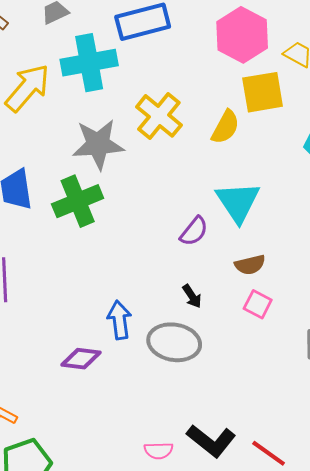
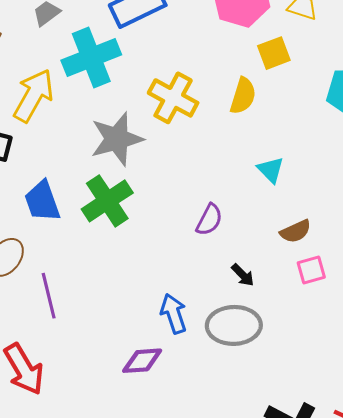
yellow square: (263, 92) -> (274, 53), size x0.7
cyan triangle: (238, 202) -> (271, 170), size x0.6
purple semicircle: (194, 231) -> (209, 220), moved
pink square: (258, 304) -> (311, 270), turned -32

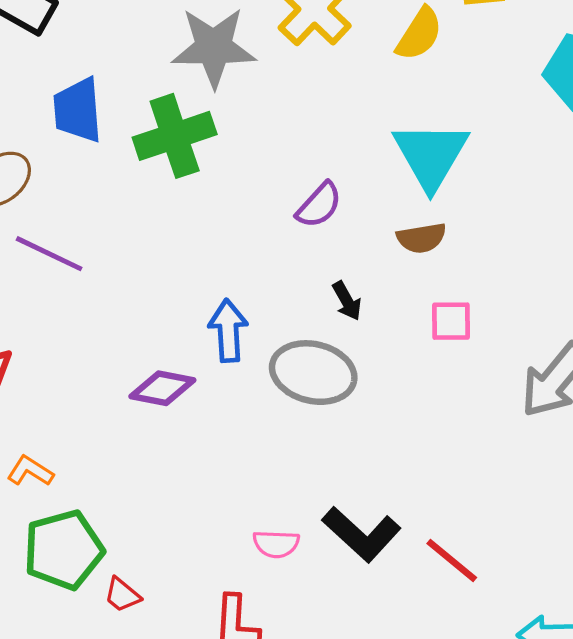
cyan triangle: (271, 170) -> (431, 155), size x1.8
brown semicircle: (296, 231) -> (421, 238), moved
purple line: (49, 296) -> (49, 254), turned -66

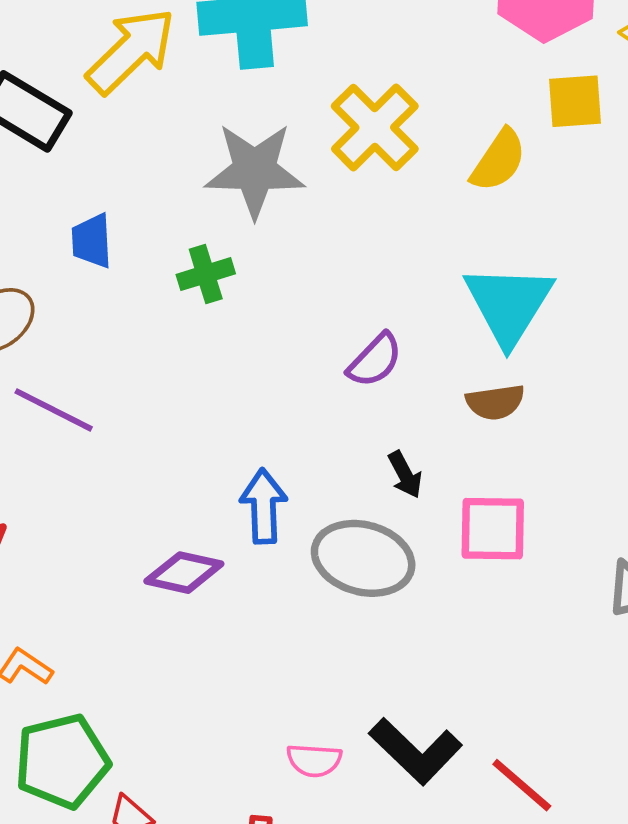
blue trapezoid: (78, 110) -> (92, 241), size x0.7
green cross: (175, 136) -> (206, 274), size x0.6
pink square: (451, 321) -> (493, 529), moved, size x1.4

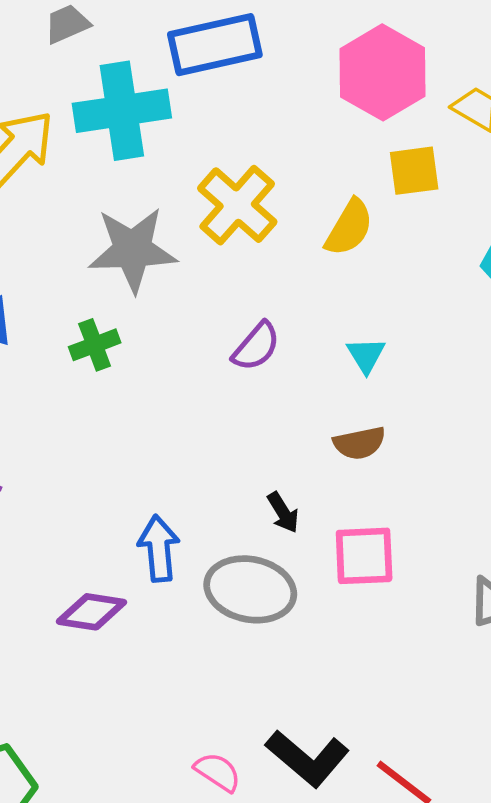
cyan triangle: (509, 304) -> (366, 355), size x0.5
purple semicircle: (375, 360) -> (256, 346), moved
pink semicircle: (314, 760) -> (218, 772), turned -147

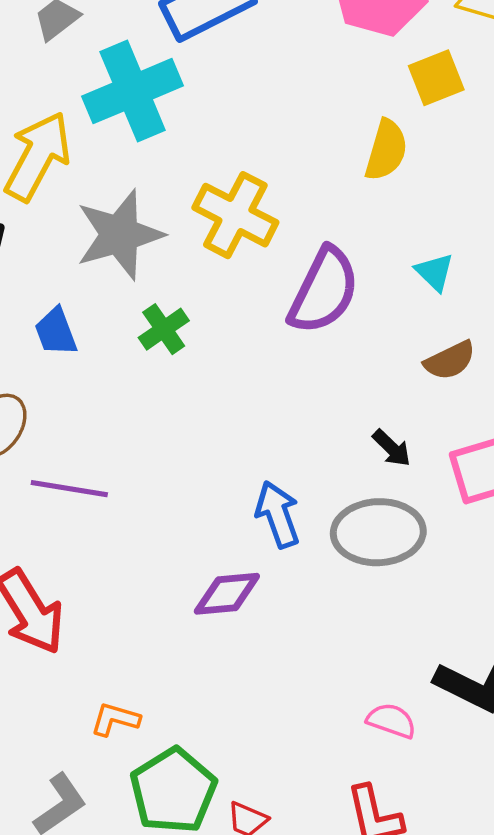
yellow cross: (237, 205) -> (235, 215), moved
gray star: (133, 250) -> (120, 235), moved
purple semicircle: (256, 346) -> (324, 291), size x1.6

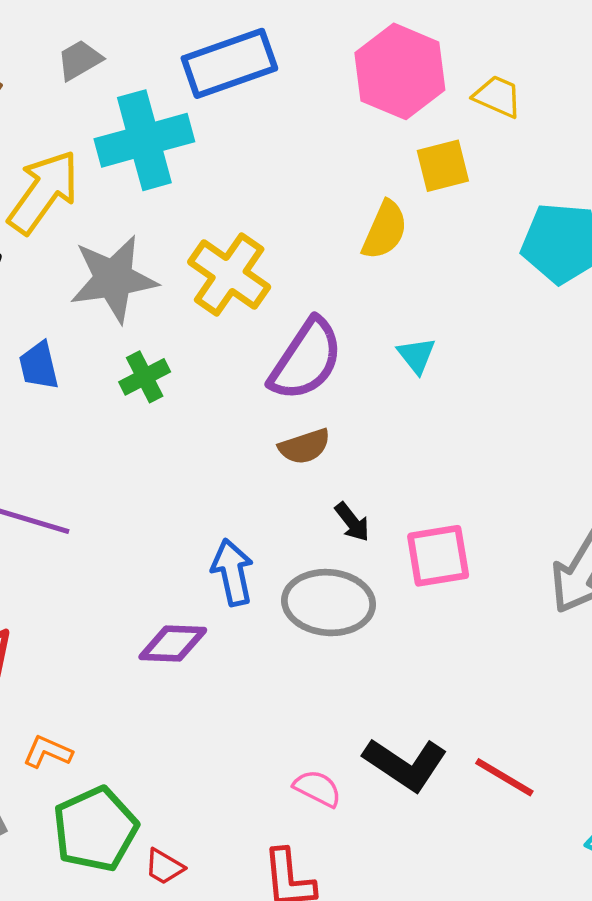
brown semicircle: (450, 360) -> (305, 446), moved

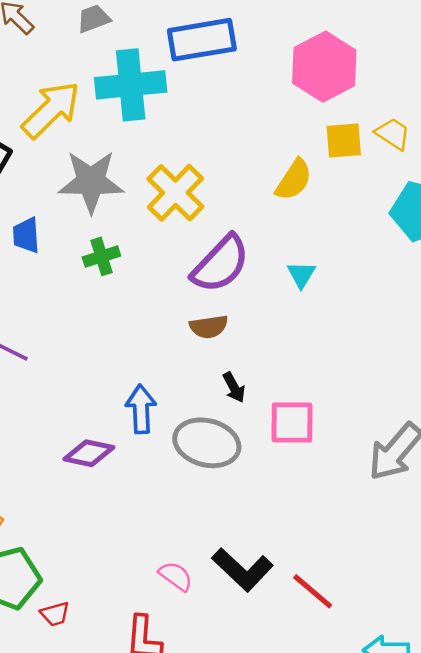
yellow trapezoid: (497, 96) -> (393, 134), moved
red trapezoid: (164, 867) -> (55, 614), turned -56

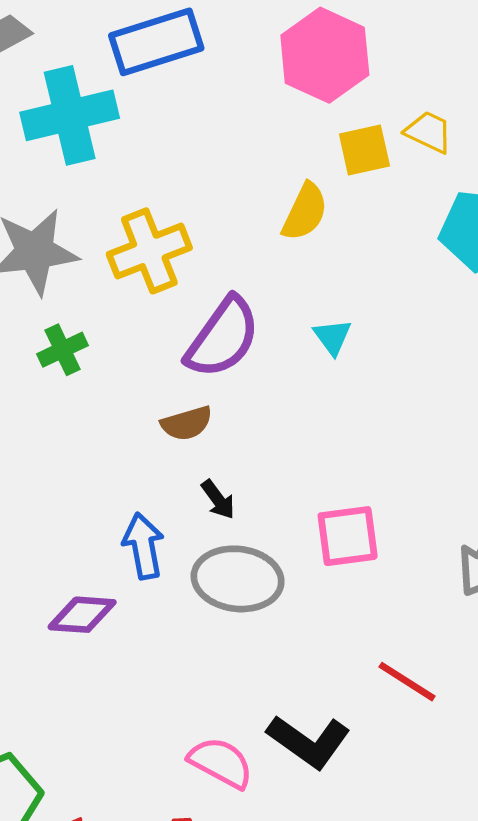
yellow cross: (175, 193) -> (149, 251), turned 32
brown semicircle: (209, 327) -> (187, 423), moved
black arrow: (234, 387) -> (218, 499), moved
pink semicircle: (176, 576) -> (221, 763), size x1.4
red line: (313, 591) -> (407, 682), moved

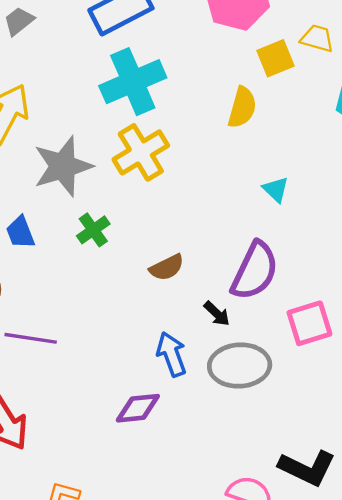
cyan cross: (70, 115) -> (133, 82), moved
purple semicircle: (223, 338) -> (255, 271), moved
brown semicircle: (187, 423) -> (167, 268), moved

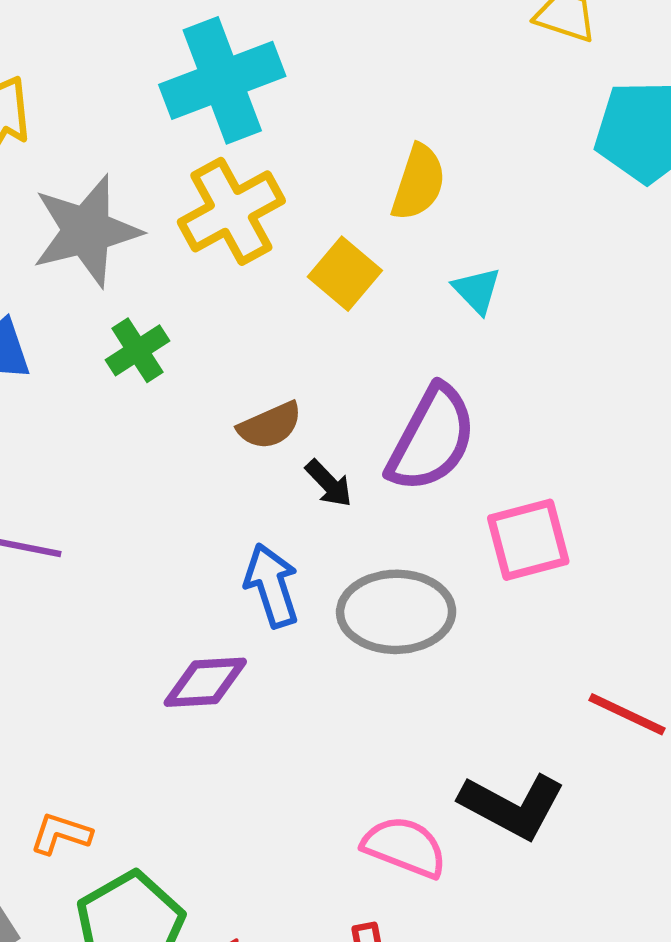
yellow square: (276, 58) -> (345, 274), moved, turned -30
yellow semicircle: (242, 107) -> (419, 183), moved
black arrow: (217, 314) -> (329, 483), moved

